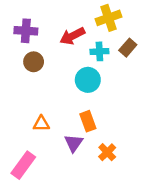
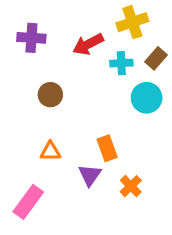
brown circle: (34, 62) -> (50, 95), moved
cyan circle: (88, 80) -> (147, 98), moved

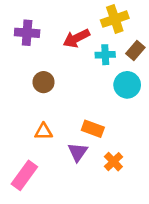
orange rectangle: (107, 148) -> (93, 129), turned -50

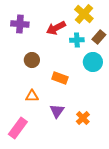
yellow cross: (115, 19) -> (84, 14), turned -30
orange rectangle: (93, 129) -> (60, 78), moved

